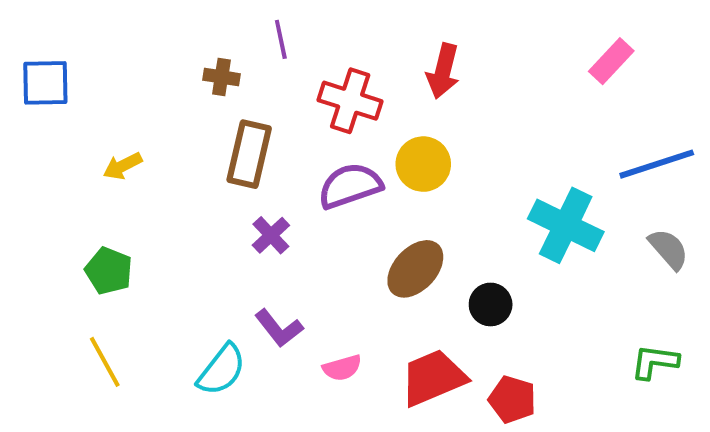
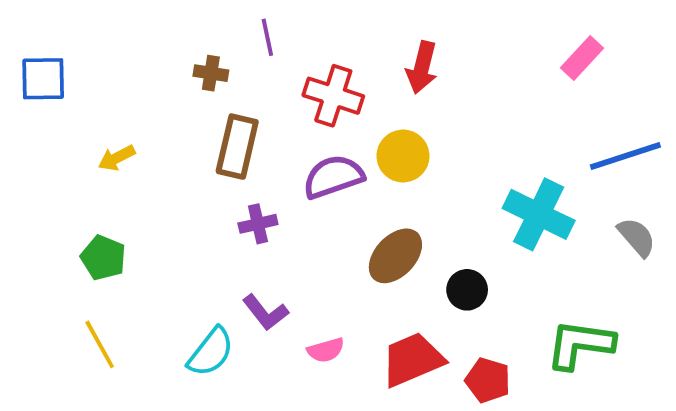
purple cross: (271, 235) -> (258, 224), turned 30
green L-shape: (655, 362) -> (580, 344), moved, size x1.5

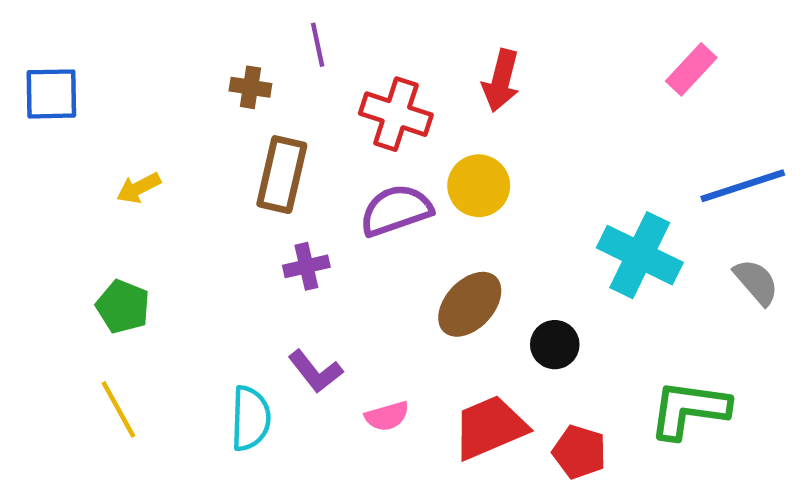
cyan semicircle: (211, 352) -> (250, 418), turned -36

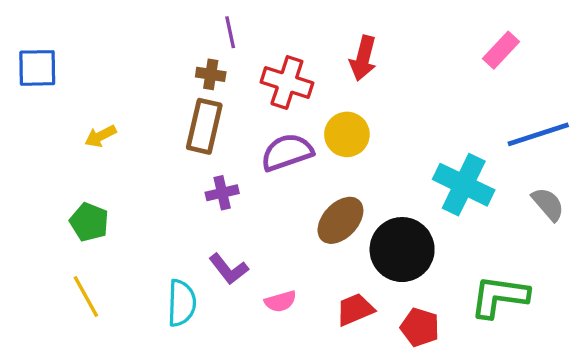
brown cross: (250, 87) -> (211, 74), moved
black circle: (555, 345) -> (402, 250), size x1.8
red trapezoid: (490, 427) -> (355, 310), size x0.7

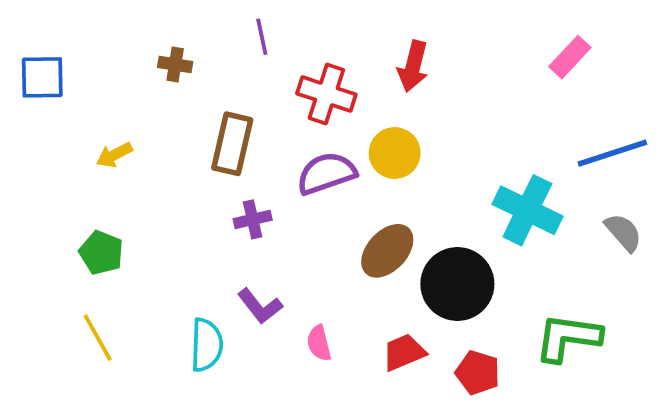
brown cross: (211, 74) -> (175, 64), moved
pink semicircle: (280, 301) -> (319, 343), turned 92

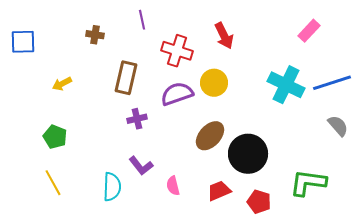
red arrow: (413, 66) -> (224, 36), turned -40
cyan cross: (527, 210) -> (286, 85), moved

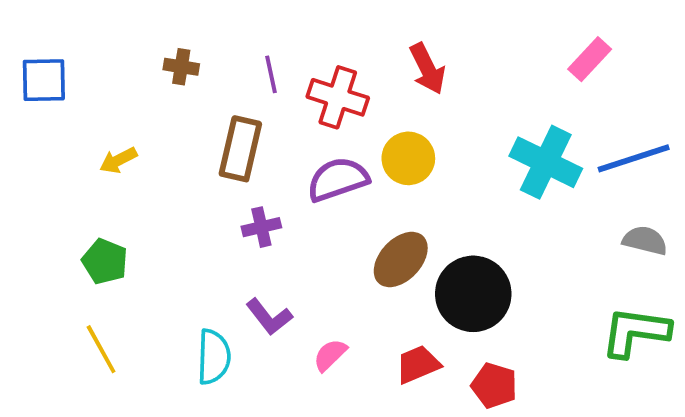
purple line: (142, 20) -> (271, 74), moved
gray semicircle: (338, 126) -> (645, 240), turned -35
green L-shape: (308, 183) -> (635, 332), moved
pink semicircle: (173, 186) -> (330, 355), turned 60

